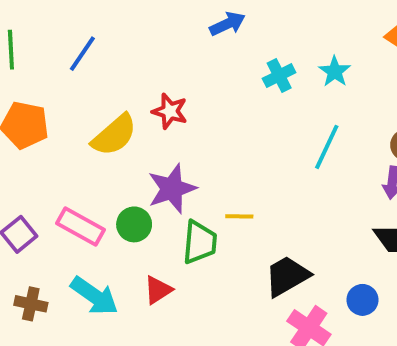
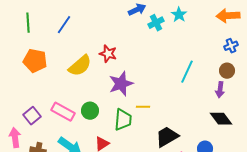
cyan star: (335, 71) -> (179, 15), moved
cyan cross: (279, 75) -> (156, 23), moved
purple star: (172, 189) -> (121, 84), moved

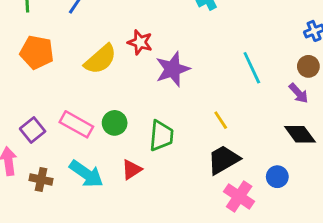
cyan line: (187, 72) -> (252, 68), turned -50
purple star: (121, 84) -> (173, 69), moved
purple arrow: (220, 90) -> (298, 93), turned -49
yellow line: (143, 107) -> (221, 120), moved, turned 56

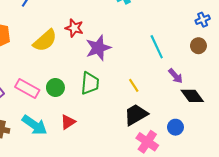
purple arrow: (298, 93) -> (175, 76), moved
green trapezoid: (161, 136) -> (90, 83), moved

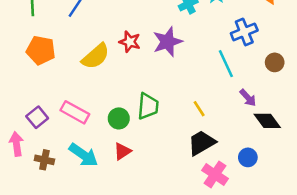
blue cross: (203, 20) -> (244, 32), moved, size x1.5
purple star: (98, 48) -> (167, 42), moved
green circle: (55, 87) -> (119, 118), moved

